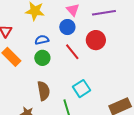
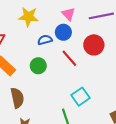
blue semicircle: (42, 40) -> (45, 40), moved
brown semicircle: (44, 91) -> (17, 98), moved

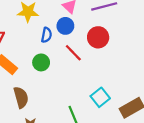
blue semicircle: (45, 40) -> (46, 35), turned 120
cyan square: (81, 97) -> (100, 97), moved

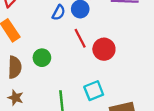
red circle: (98, 37) -> (104, 49), moved
green circle: (41, 62) -> (42, 58), moved

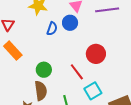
red line: (80, 38) -> (77, 72), moved
brown semicircle: (15, 67) -> (41, 91), moved

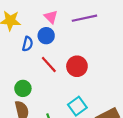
red line: (77, 72) -> (49, 65), moved

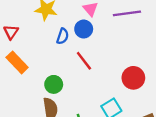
red circle: (77, 66) -> (133, 78), moved

